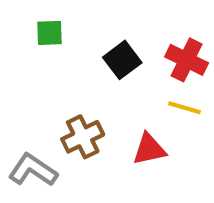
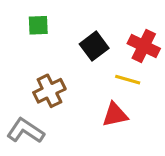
yellow line: (185, 108) -> (128, 80), moved
brown cross: (83, 137) -> (49, 91), moved

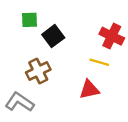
black square: (94, 46) -> (53, 36), moved

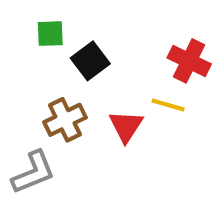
red triangle: (89, 90) -> (126, 126), moved, turned -45
gray L-shape: (20, 102) -> (33, 172), turned 124

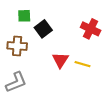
yellow line: (168, 105) -> (82, 64), moved
brown cross: (65, 120) -> (17, 46), moved, turned 30

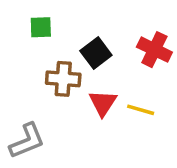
black square: (43, 29) -> (96, 53), moved
brown cross: (17, 46) -> (63, 79), moved

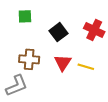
brown cross: (63, 79) -> (29, 59), moved

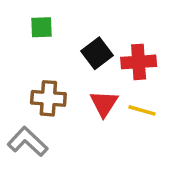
red cross: (94, 30) -> (139, 62), moved, turned -30
gray L-shape: (17, 86) -> (28, 142), turned -115

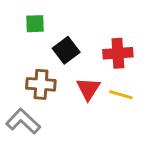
black square: (97, 53) -> (66, 50), moved

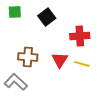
green square: (35, 24) -> (15, 12), moved
black square: (66, 50) -> (47, 17), moved

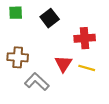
brown cross: (28, 57) -> (18, 57), moved
gray L-shape: (16, 82) -> (37, 82), moved

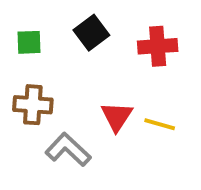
green square: (16, 13) -> (29, 42), moved
red cross: (85, 38) -> (158, 46), moved

